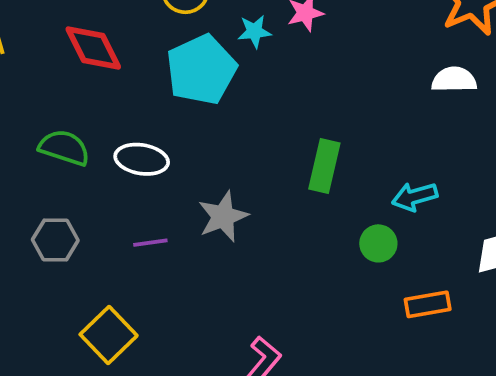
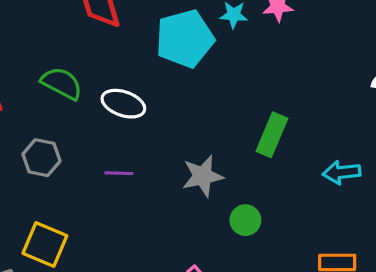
gray star: (223, 217) -> (203, 176), moved
green circle: (378, 243) -> (245, 220), moved
yellow square: (109, 335) -> (45, 245), moved, turned -33

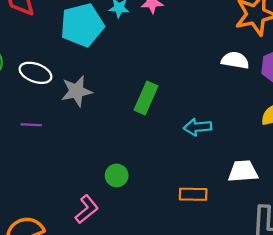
gray star: (203, 176) -> (77, 91), moved
green circle: (245, 220) -> (117, 175), moved

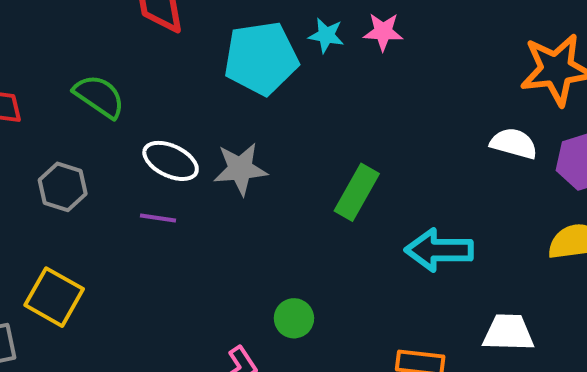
white ellipse: (35, 73) -> (171, 161), moved
cyan arrow: (198, 127) -> (439, 250), size x1.4

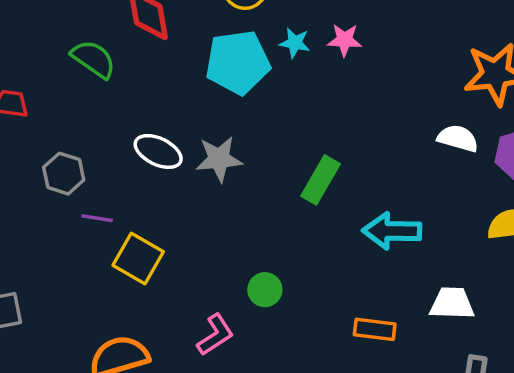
green semicircle: (99, 96) -> (93, 59), moved
purple line: (158, 218) -> (97, 218), moved
yellow square: (54, 297) -> (138, 258), moved

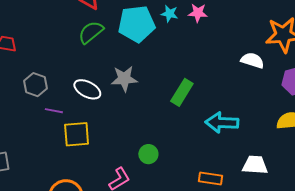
green semicircle: (93, 59) -> (91, 32), moved, turned -76
white semicircle: (458, 138) -> (252, 60), moved
white ellipse: (158, 151) -> (87, 89), moved
yellow square: (138, 258) -> (77, 134), turned -36

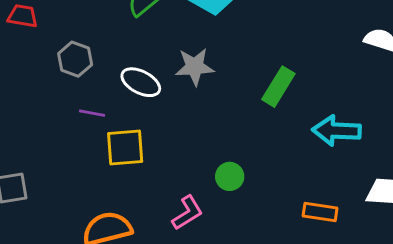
gray hexagon: (35, 85) -> (75, 59), moved

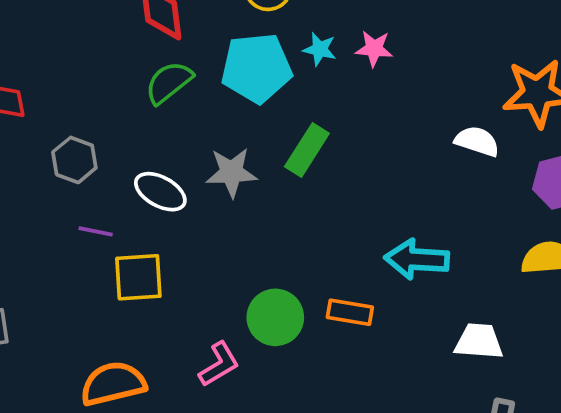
green rectangle: (278, 87) -> (307, 150), moved
green circle: (230, 176) -> (275, 317), size x1.5
orange rectangle: (320, 212) -> (350, 312), moved

